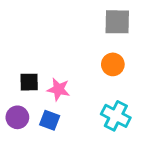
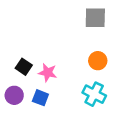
orange circle: (113, 64) -> (98, 61), moved
black square: (29, 82) -> (24, 67), turned 35

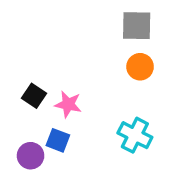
orange circle: (98, 61) -> (140, 67), moved
purple circle: (14, 95) -> (31, 156), moved

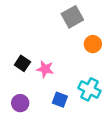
gray square: (137, 26) -> (72, 17), moved, turned -30
blue square: (58, 140) -> (60, 100), moved

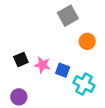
black square: (22, 63) -> (21, 60), turned 32
blue square: (60, 100) -> (63, 70), moved

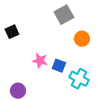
black square: (21, 60) -> (12, 32), moved

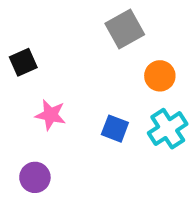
pink star: (40, 61) -> (51, 115), moved
cyan cross: (79, 79) -> (168, 129), moved, turned 30

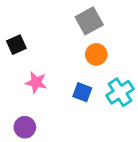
orange circle: (160, 76) -> (96, 54), moved

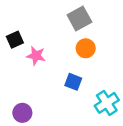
pink star: (36, 82) -> (36, 56), moved
cyan cross: (120, 92) -> (107, 103), moved

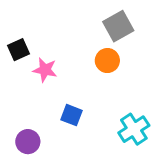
gray square: (79, 18) -> (118, 26), moved
blue square: (73, 82) -> (71, 115), moved

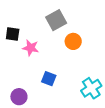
gray square: (118, 26) -> (56, 20), moved
black square: (18, 50) -> (13, 34), turned 32

